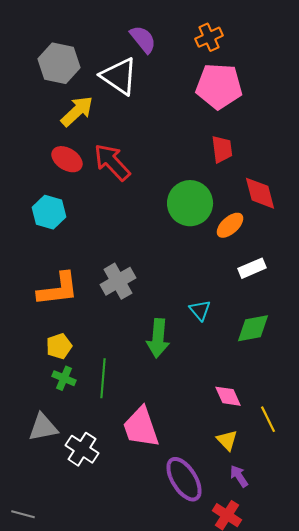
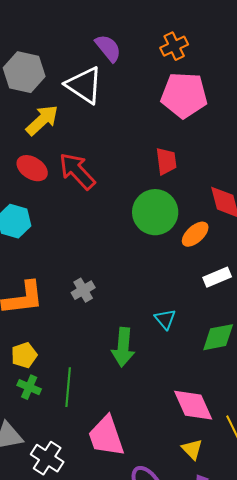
red trapezoid: (222, 149) -> (166, 161), moved
gray cross: (118, 281) -> (83, 290), size x0.7
pink diamond: (228, 396) -> (193, 405), size x1.5

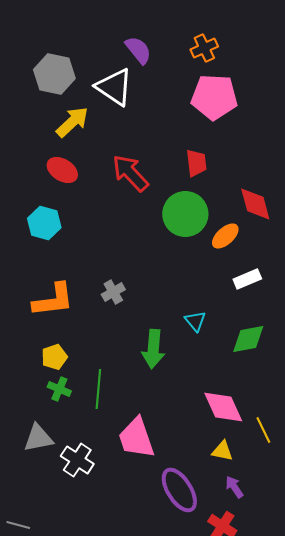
red arrow: (77, 171) -> (130, 173), moved
yellow triangle: (192, 449) -> (222, 451), turned -35

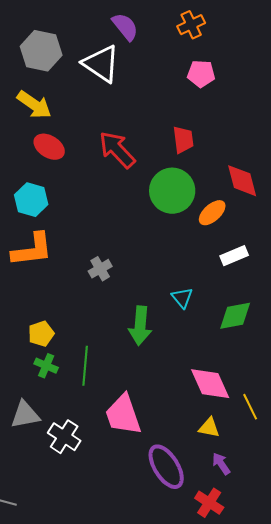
pink pentagon: (214, 97) -> (201, 74), size x0.6
yellow arrow: (72, 122) -> (34, 105), moved, turned 78
orange L-shape: (53, 300) -> (32, 250), moved

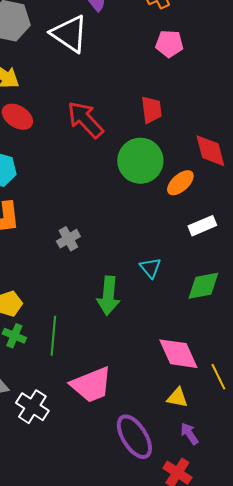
pink trapezoid: (123, 415) -> (91, 385), turned -93

